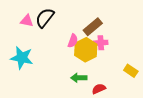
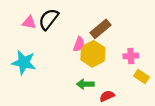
pink cross: (101, 43) -> (131, 56), moved

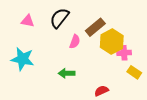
black semicircle: (49, 19) -> (59, 18), moved
yellow hexagon: (93, 54) -> (112, 42), moved
green arrow: (85, 84) -> (67, 73), moved

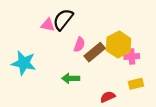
pink triangle: (28, 21) -> (48, 25), moved
brown rectangle: (95, 27) -> (95, 52), moved
yellow rectangle: (134, 72) -> (136, 84), moved, turned -48

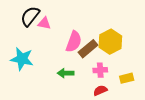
black semicircle: (63, 19) -> (30, 16), moved
pink semicircle: (79, 45) -> (74, 42), size x1.5
pink cross: (132, 57) -> (100, 70), moved

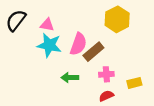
black semicircle: (30, 16) -> (16, 20), moved
yellow hexagon: (110, 42) -> (117, 19), moved
cyan star: (22, 59) -> (49, 45), moved

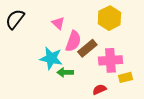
pink triangle: (47, 25) -> (58, 23), moved, turned 32
cyan star: (49, 45) -> (51, 58), moved
pink cross: (106, 74) -> (110, 60), moved, size x1.6

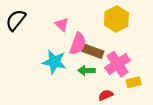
brown rectangle: (87, 48) -> (93, 51), turned 60
pink cross: (110, 60) -> (117, 64), turned -30
green arrow: (65, 72) -> (86, 70), moved

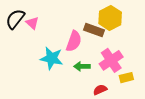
pink triangle: (62, 24) -> (32, 23), moved
brown rectangle: (93, 51) -> (94, 30), moved

